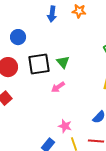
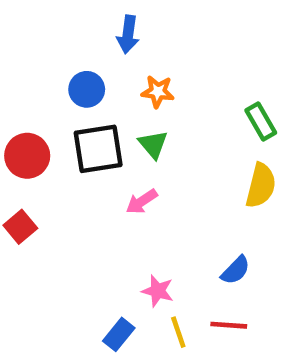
orange star: (79, 11) -> (158, 92), moved
blue circle: (18, 37) -> (87, 89), moved

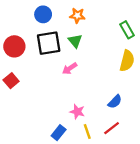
red line: (229, 325) -> (112, 128), turned -42

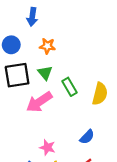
green rectangle: (127, 30) -> (70, 87), moved
pink arrow: (70, 69) -> (39, 102), size x1.6

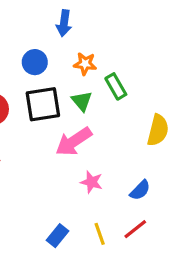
green rectangle: (70, 87) -> (116, 86), moved
pink star: (47, 147) -> (91, 182), moved

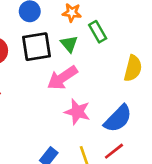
pink star: (91, 182) -> (77, 112), size x1.4
blue semicircle: (140, 190) -> (118, 119), size x1.6

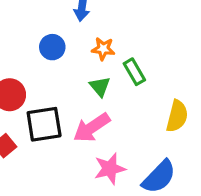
black square: (37, 47) -> (44, 124), moved
pink star: (77, 112) -> (110, 169), turned -30

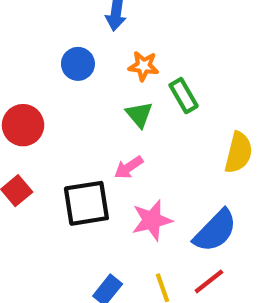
black square: (44, 124) -> (86, 203), moved
pink arrow: (92, 128) -> (129, 167), size x0.6

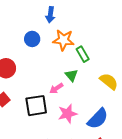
orange star: (143, 66) -> (63, 40), size x1.5
green triangle: (139, 115) -> (71, 75), moved
yellow semicircle: (238, 153) -> (109, 81), turned -66

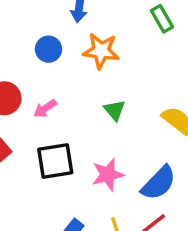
green rectangle: (83, 54) -> (162, 19), moved
pink arrow: (56, 88) -> (45, 108), moved

